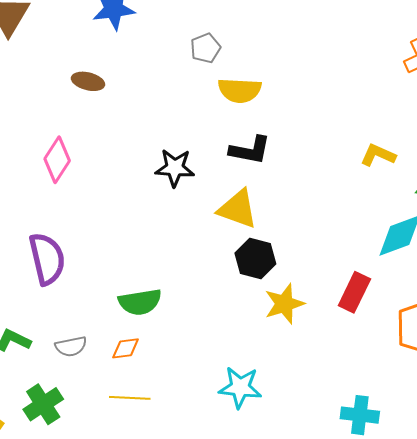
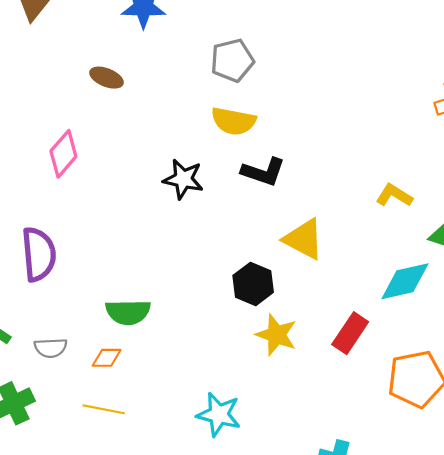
gray pentagon: (206, 48) -> (232, 60), size x1.4
yellow semicircle: (240, 90) -> (234, 121), moved
yellow triangle: (238, 209) -> (304, 239), moved
yellow star: (284, 304) -> (276, 335), turned 30

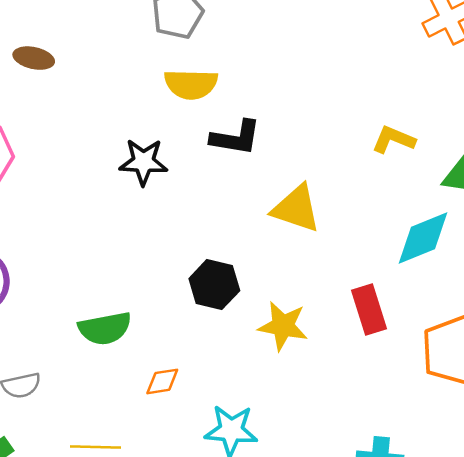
black hexagon: (253, 284) -> (214, 285), moved
red rectangle: (350, 333) -> (369, 310), turned -42
orange diamond: (107, 358) -> (162, 381), moved

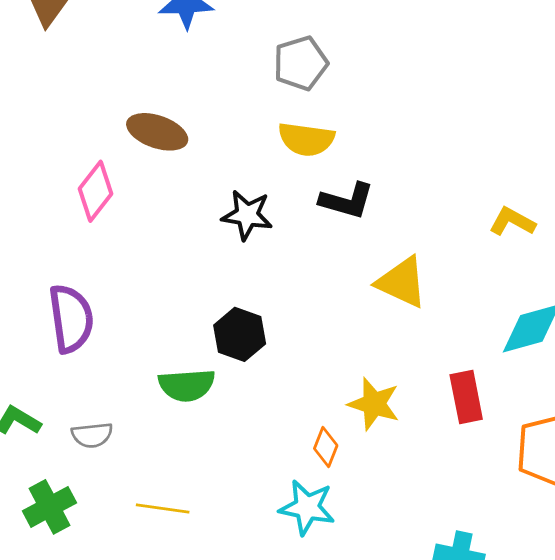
brown ellipse: (34, 58) -> (157, 132), moved, size x1.4
black hexagon: (214, 285) -> (240, 334), moved
orange diamond: (162, 381) -> (326, 447), moved, turned -66

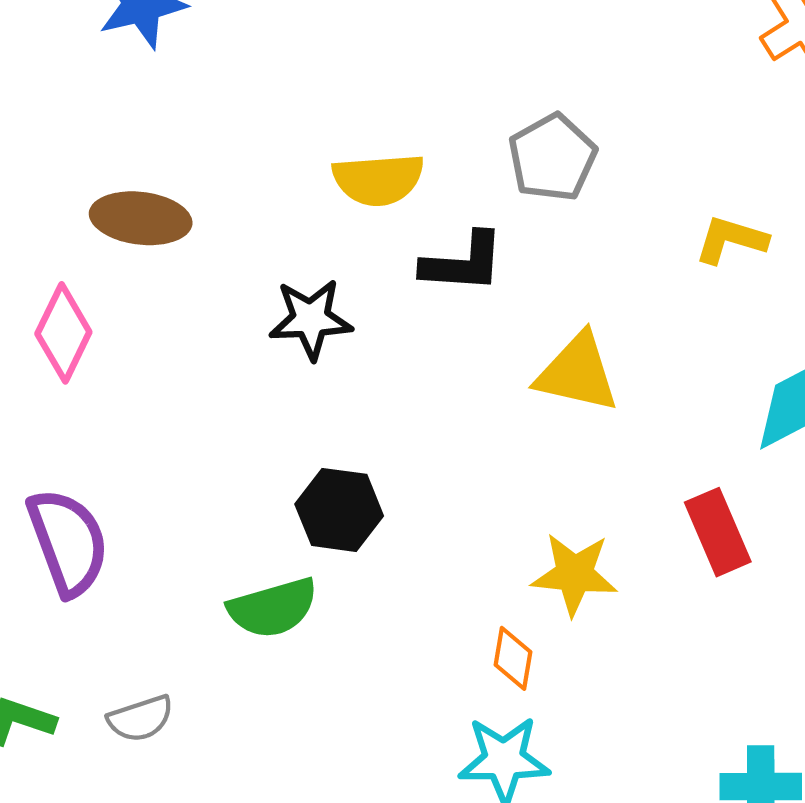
gray pentagon: (301, 63) -> (552, 158), moved

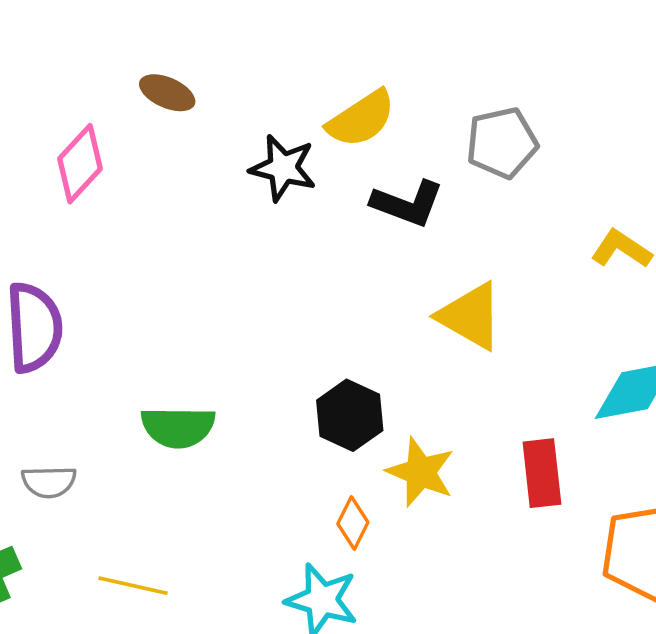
yellow semicircle: (378, 180) -> (361, 119), turned -46
brown ellipse: (141, 218) -> (167, 93), size x0.7
black star: (311, 319) -> (283, 168), moved
black hexagon: (339, 510) -> (350, 415), moved

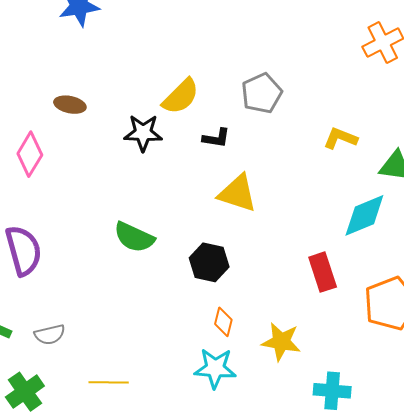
black L-shape: (407, 204) -> (216, 138), size x0.7
yellow triangle: (470, 316) -> (237, 193), moved
green semicircle: (178, 427) -> (134, 237), moved, turned 36
yellow star: (421, 472) -> (281, 342), moved

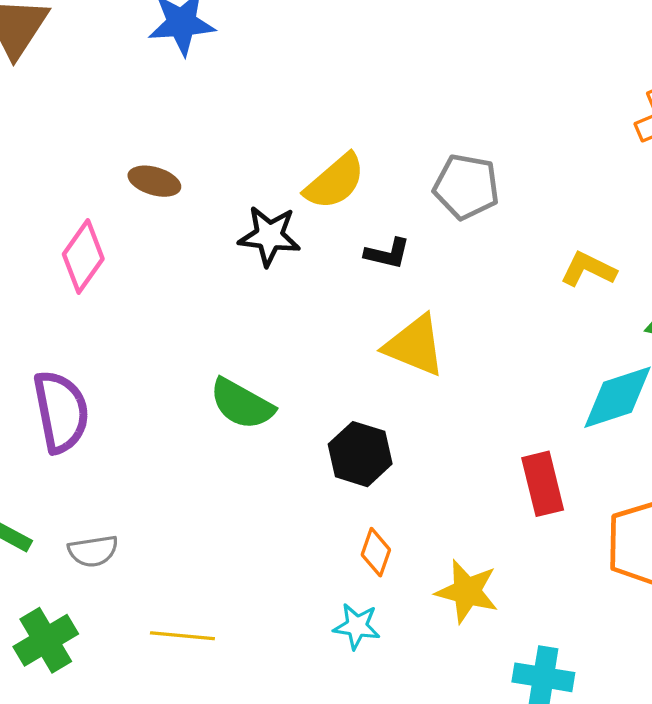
gray pentagon: (262, 93) -> (466, 187), turned 30
cyan star: (215, 368) -> (357, 626), size x0.7

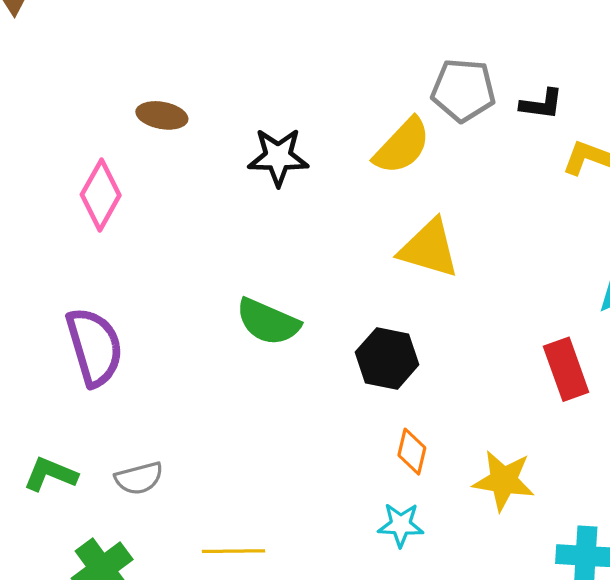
yellow semicircle: (335, 182) -> (402, 146), moved
black L-shape: (387, 253) -> (541, 104), moved

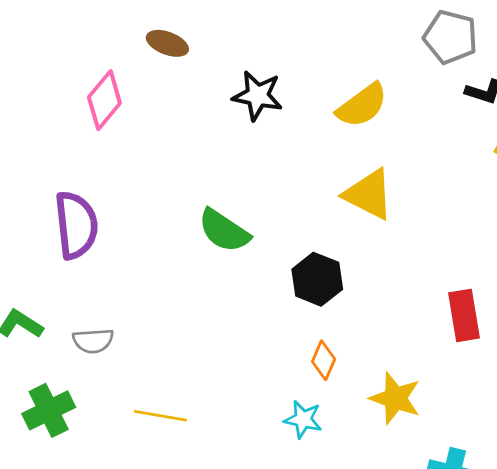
gray pentagon: (463, 90) -> (450, 37), moved

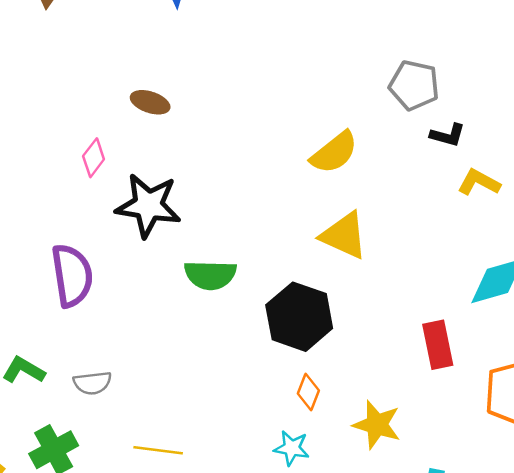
black star: (257, 96) -> (148, 205), moved, size x1.4
pink diamond: (104, 100) -> (94, 158), size x0.7
green semicircle: (224, 231) -> (210, 275), turned -30
black hexagon: (317, 279) -> (299, 317), size x1.4

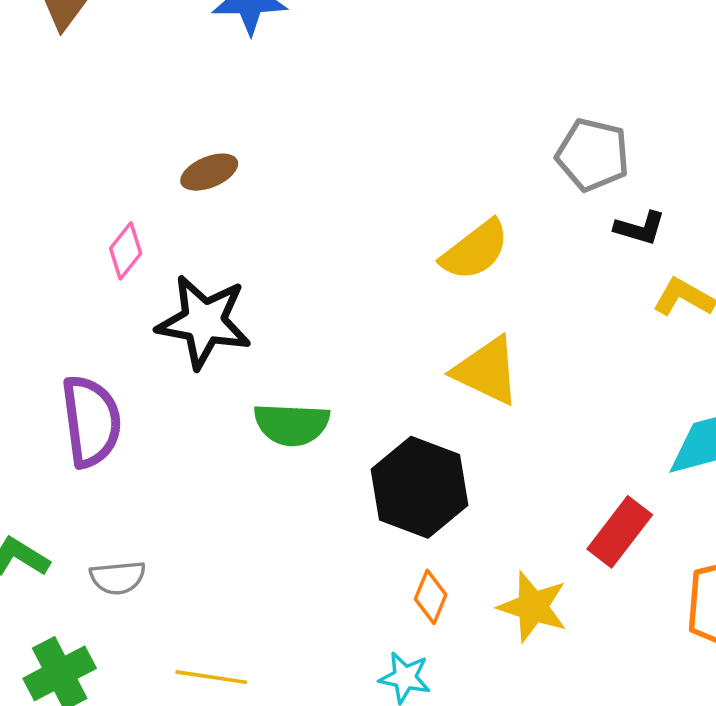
brown ellipse: (150, 102) -> (209, 172), turned -42
red rectangle: (438, 345) -> (620, 532), turned 48
yellow star: (377, 425) -> (533, 607), moved

